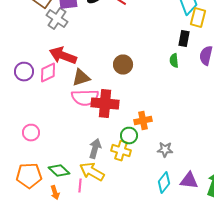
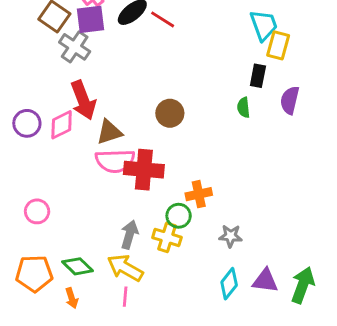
red arrow: (63, 56) -> (83, 100), turned -132
pink line: (80, 186) -> (125, 297), moved

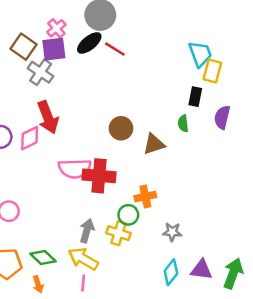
brown triangle: (109, 132) -> (154, 144), moved

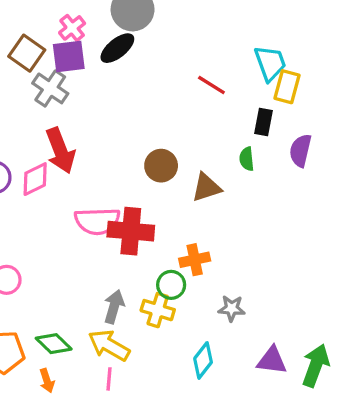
red line: (115, 49) -> (211, 85), moved
cyan diamond: (171, 272) -> (203, 360), moved

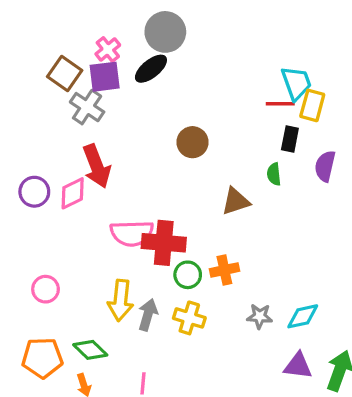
red line: (211, 85) -> (280, 104), moved, turned -32
brown circle: (161, 166) -> (192, 142), moved
green circle: (171, 285) -> (188, 275), moved
yellow arrow: (109, 345) -> (121, 300), moved, turned -114
cyan diamond: (203, 360) -> (303, 316), moved, turned 40

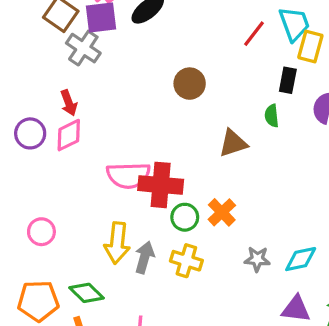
red line: (280, 104) -> (254, 34), moved, turned -52
red arrow: (97, 166) -> (69, 103), moved, size x0.6
orange cross: (224, 270) -> (222, 212), turned -32

